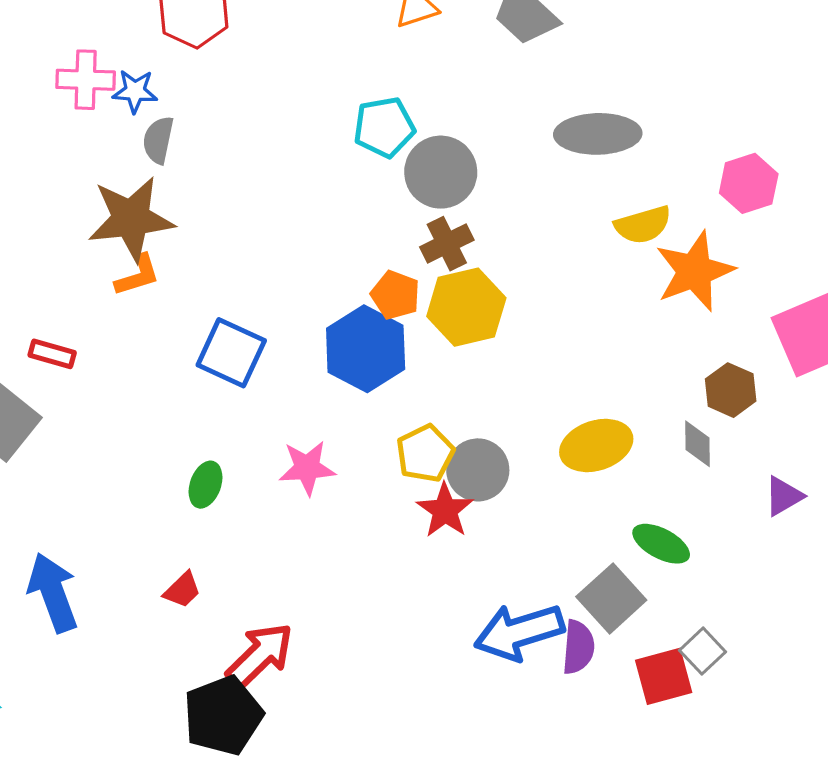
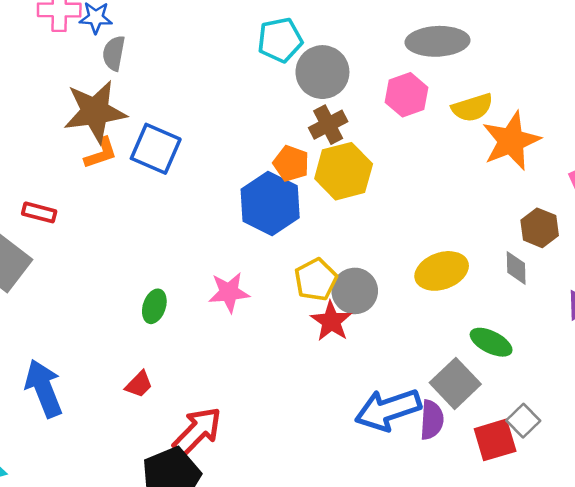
pink hexagon: (749, 183) -> (407, 95), moved
blue square: (231, 353) -> (156, 149), moved

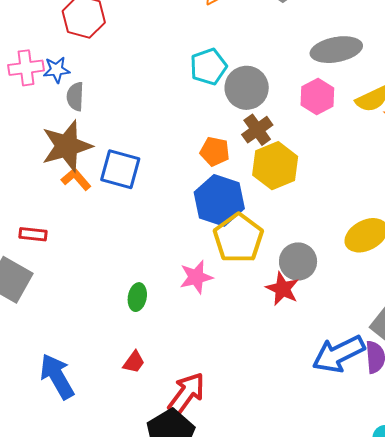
orange L-shape: (101, 153) -> (76, 179), turned -104
orange pentagon: (291, 163) -> (215, 152), moved
yellow pentagon: (316, 280) -> (238, 238), moved, size x1.4

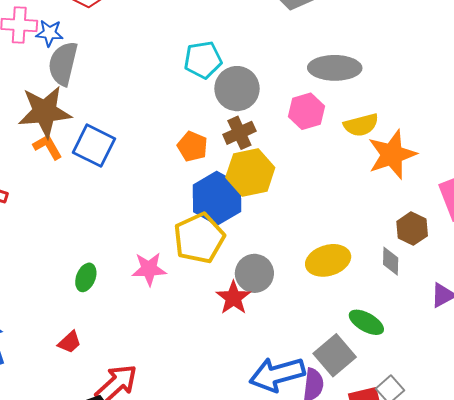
gray semicircle: (75, 97) -> (63, 64), size x1.5
blue hexagon: (219, 200) -> (217, 198), moved

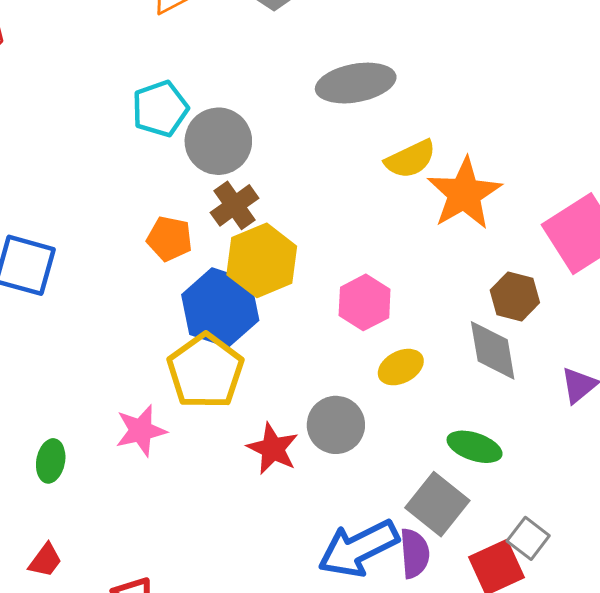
pink hexagon: (306, 111) -> (365, 302), moved
yellow ellipse: (328, 260) -> (401, 367), size x0.7
gray diamond: (391, 261) -> (493, 350), size x1.5
gray circle: (254, 273) -> (336, 425), moved

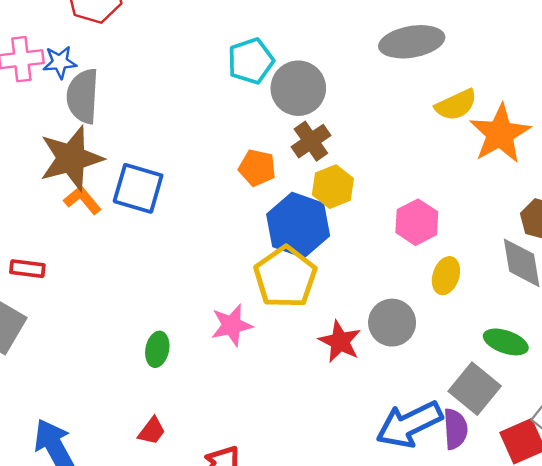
yellow hexagon: (262, 260) -> (333, 187), size x0.7
yellow ellipse: (401, 367) -> (446, 276), turned -45

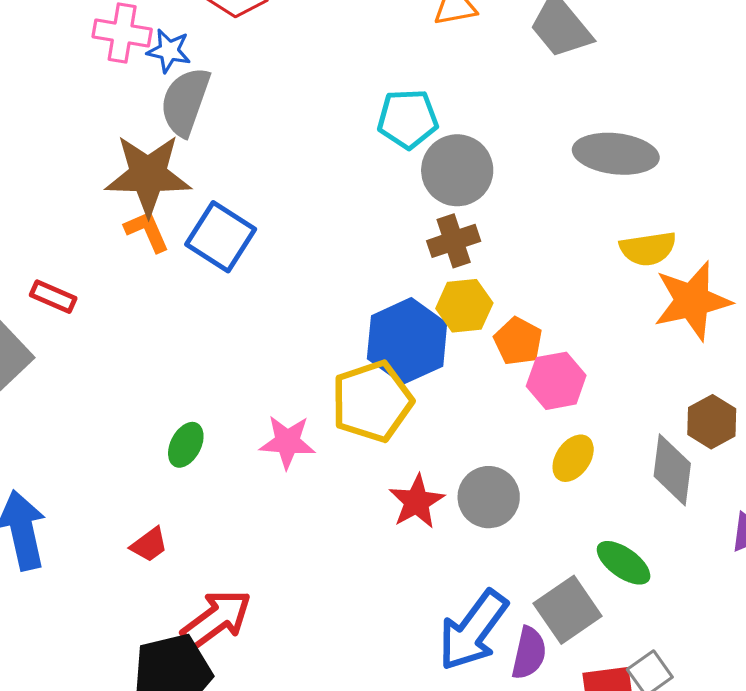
orange pentagon: (257, 168) -> (518, 341), moved
blue arrow: (409, 424) -> (473, 630), turned -44

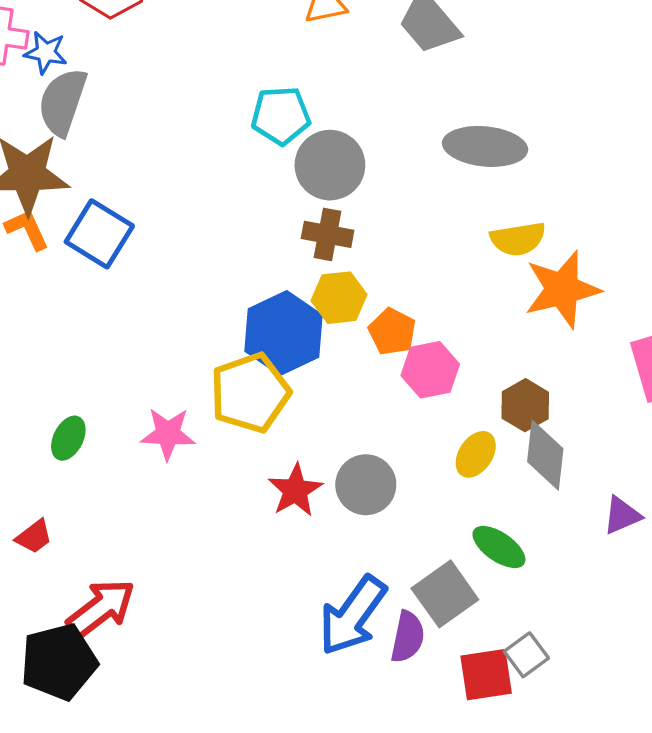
brown cross: (454, 241) -> (328, 234), turned 30
brown hexagon: (712, 422) -> (525, 405), moved
yellow ellipse: (573, 458) -> (476, 454), moved

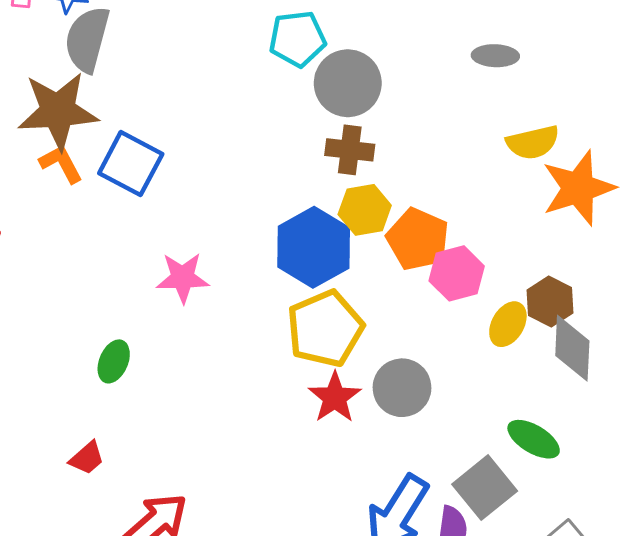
gray ellipse: (485, 146) -> (495, 56), size x0.6
orange pentagon: (392, 332) -> (418, 239), size x1.4
yellow pentagon: (250, 393) -> (325, 329), moved
pink star: (168, 434) -> (183, 278), moved
yellow ellipse: (476, 454) -> (508, 324), moved

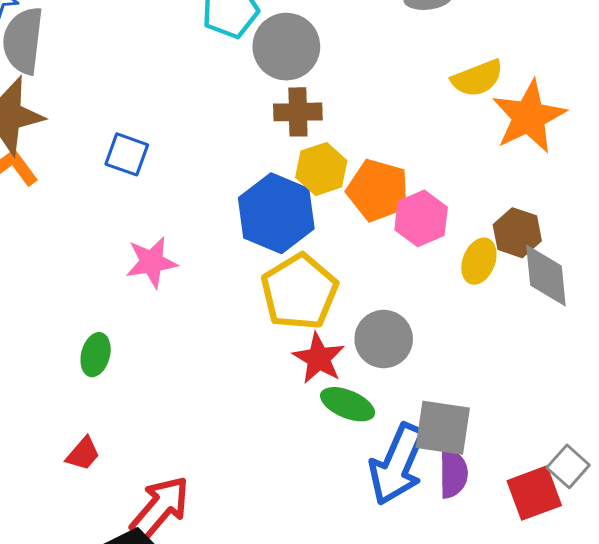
blue square: (131, 164) -> (127, 154), moved, size x0.7
green ellipse: (534, 439) -> (348, 404), moved
gray square: (485, 488) -> (443, 428), moved, turned -34

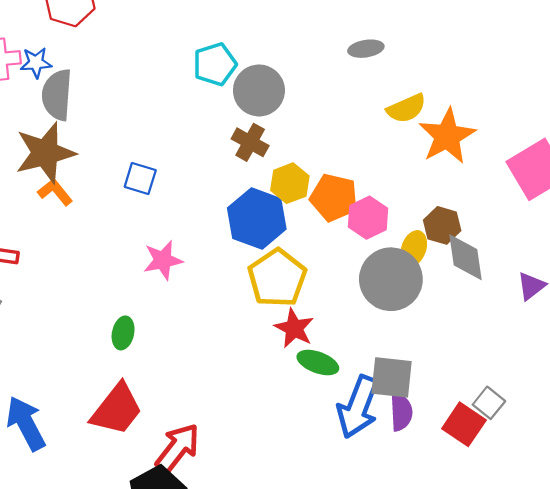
brown cross: (298, 112) -> (250, 142), moved, turned 33
gray circle: (384, 339) -> (391, 279), moved, size x1.4
red trapezoid: (83, 454) -> (117, 409), size x2.0
red square: (534, 493) -> (464, 424), turned -33

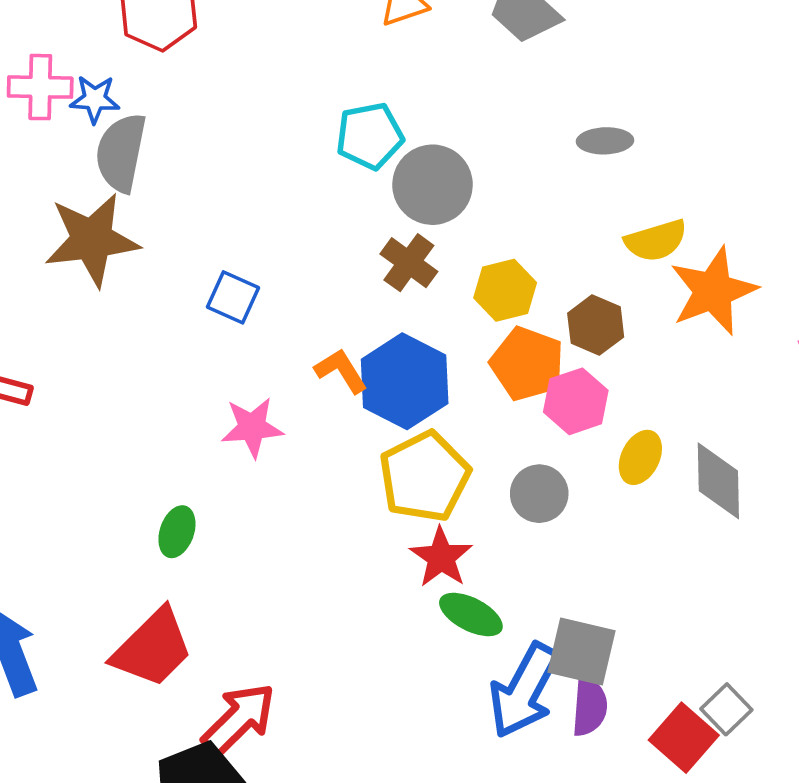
yellow hexagon: (290, 183) -> (505, 290), moved
orange L-shape: (55, 192) -> (341, 371), moved
brown hexagon: (442, 225) -> (596, 325), moved
gray circle: (391, 279) -> (539, 494), moved, size x0.6

